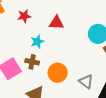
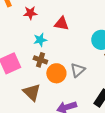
brown cross: (32, 62) -> (40, 60), moved
gray triangle: (86, 81) -> (78, 70), moved, turned 35

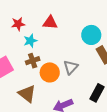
red star: (30, 13) -> (18, 24), moved
brown cross: (40, 60) -> (33, 61), turned -32

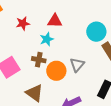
cyan star: (30, 41) -> (47, 39), moved
brown cross: (33, 61) -> (39, 60), turned 32

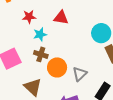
cyan star: (47, 39) -> (40, 34), moved
gray triangle: (77, 65) -> (80, 74), moved

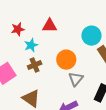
brown cross: (41, 54) -> (35, 65), turned -32
orange circle: (57, 67) -> (66, 60), moved

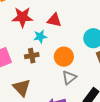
red star: (18, 29) -> (22, 17), size x1.5
cyan star: (31, 45) -> (40, 37), moved

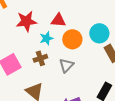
orange circle: (64, 57) -> (72, 39), moved
gray triangle: (69, 77) -> (66, 65), moved

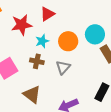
red triangle: (58, 20) -> (47, 14), moved, turned -35
brown cross: (40, 58) -> (37, 61), turned 32

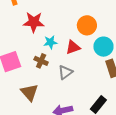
red triangle: (47, 14) -> (73, 47), moved
orange circle: (68, 41) -> (87, 25), moved

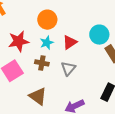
red star: (34, 22) -> (19, 41), moved
orange circle: (87, 25) -> (47, 20), moved

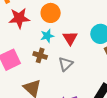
red star: (19, 41) -> (19, 18), moved
red triangle: (70, 42) -> (70, 38), turned -35

